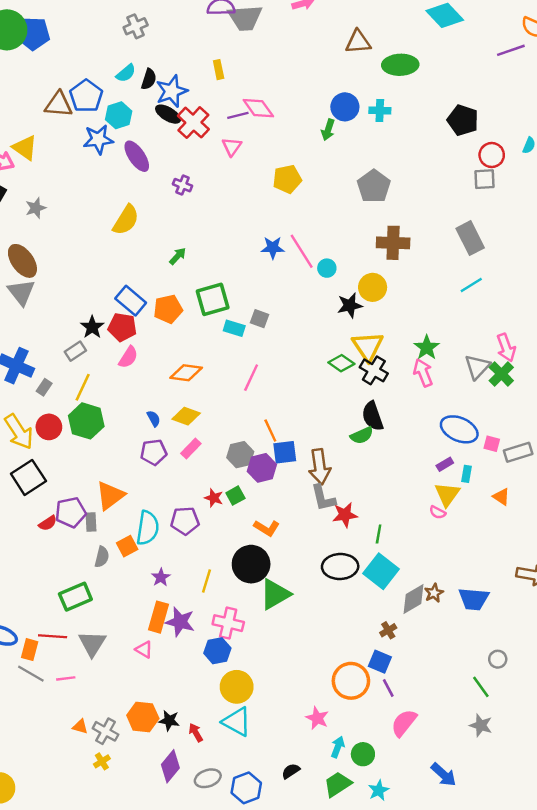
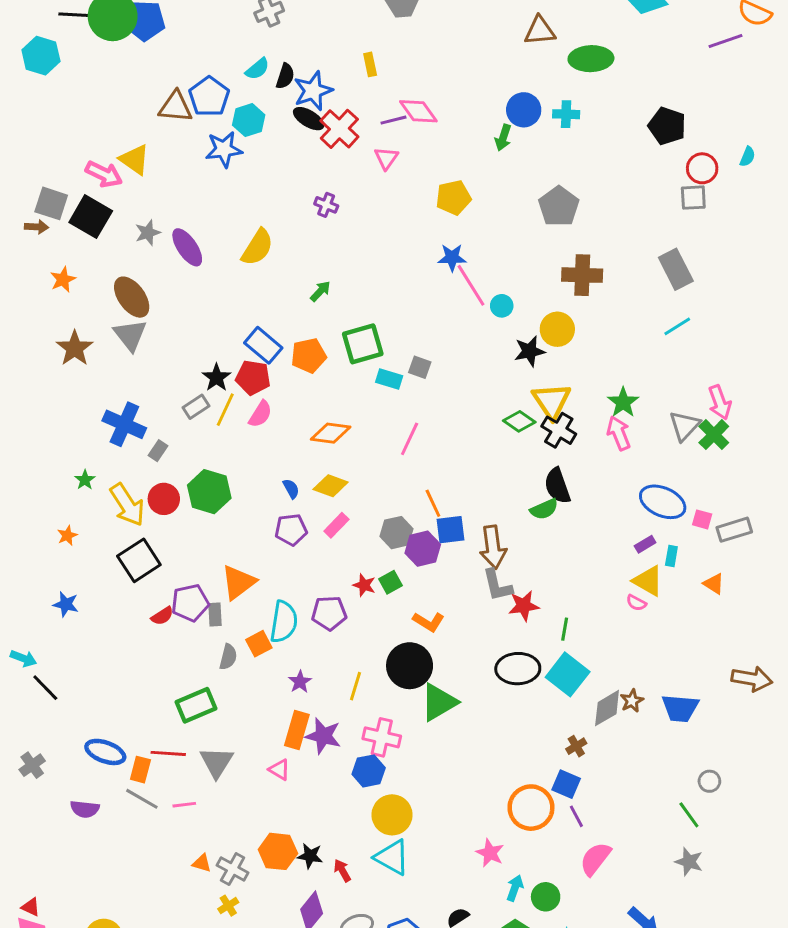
purple ellipse: (137, 156) -> (187, 247), moved
blue star: (273, 248) -> (452, 258), moved
yellow line: (83, 387) -> (225, 410), moved
yellow triangle: (447, 494) -> (648, 581), turned -36

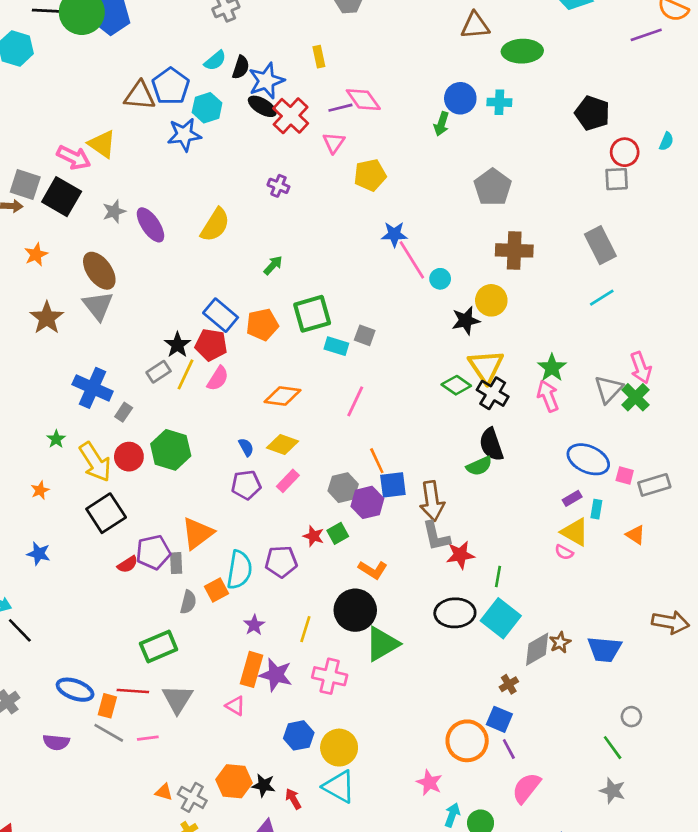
yellow pentagon: (453, 198) -> (370, 175), moved
blue hexagon: (369, 771) -> (299, 735), moved

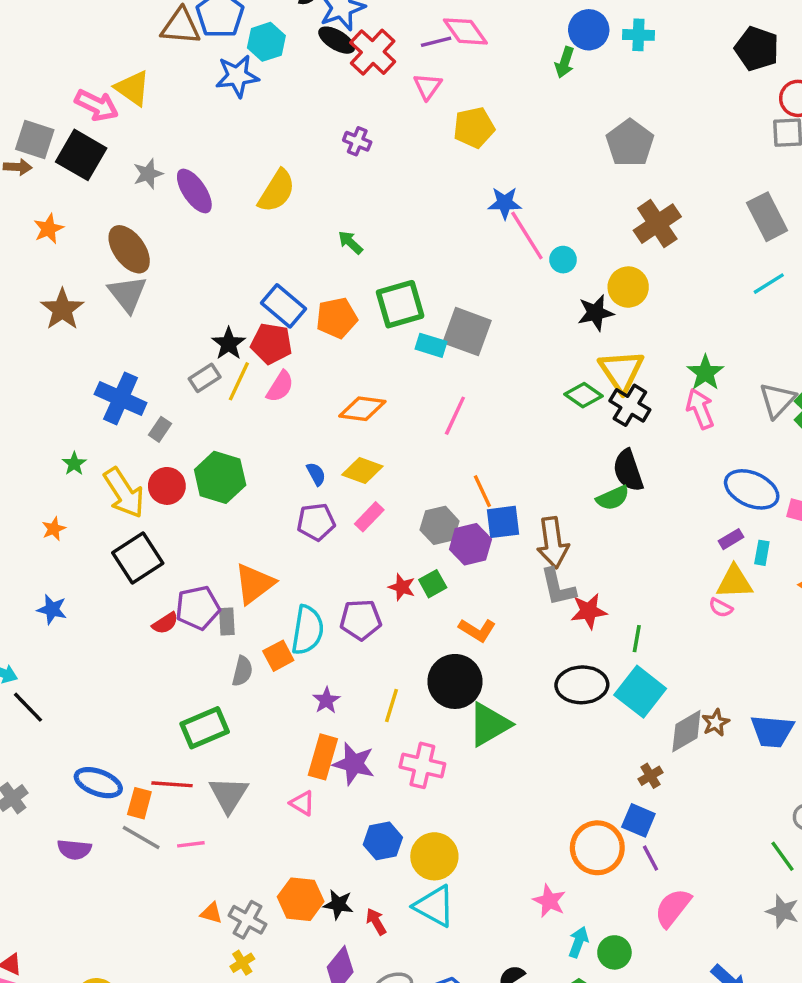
brown cross: (514, 250) -> (657, 224), turned -36
green arrow: (273, 265) -> (350, 242), turned -90
gray square: (365, 335) -> (467, 332), size x1.8
yellow triangle: (575, 532) -> (734, 582), turned -32

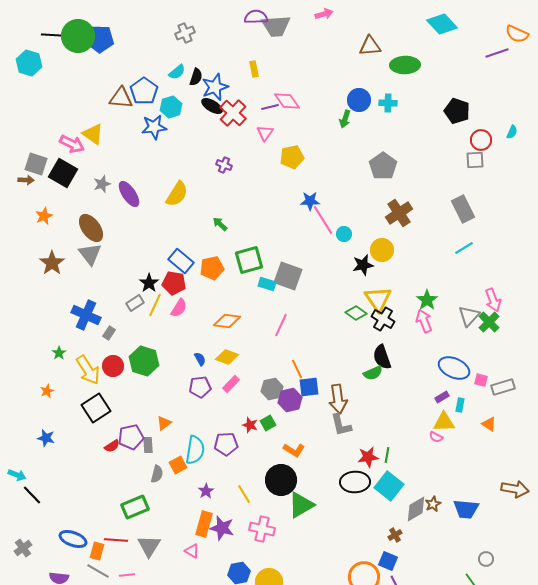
orange triangle: (254, 584) -> (164, 423), size x0.6
red star: (589, 611) -> (368, 457), moved
yellow line: (392, 705) -> (244, 494), turned -48

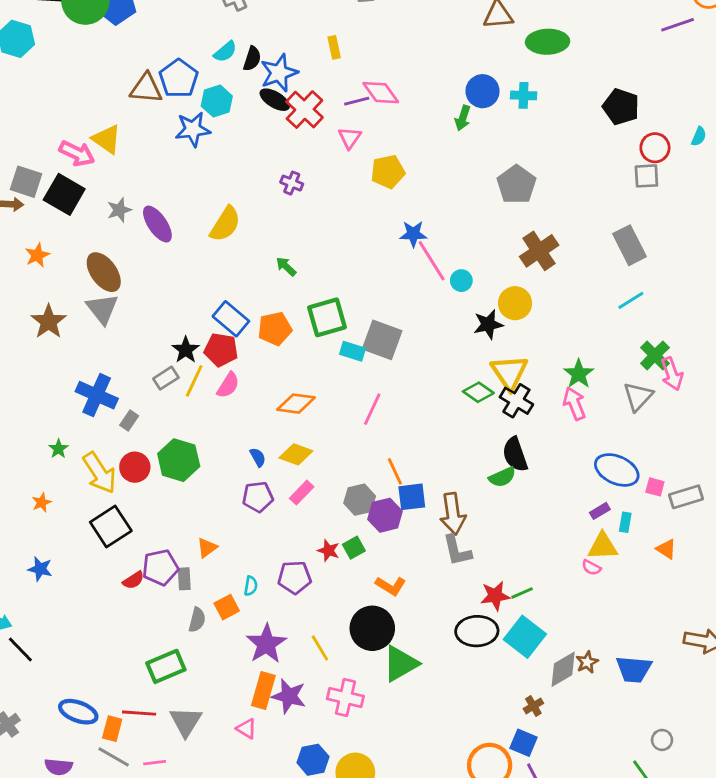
green cross: (489, 322) -> (655, 355), moved
cyan semicircle: (195, 450) -> (251, 586), size x0.5
green line: (387, 455) -> (522, 593), turned 56
purple star: (206, 491) -> (266, 644), size x1.8

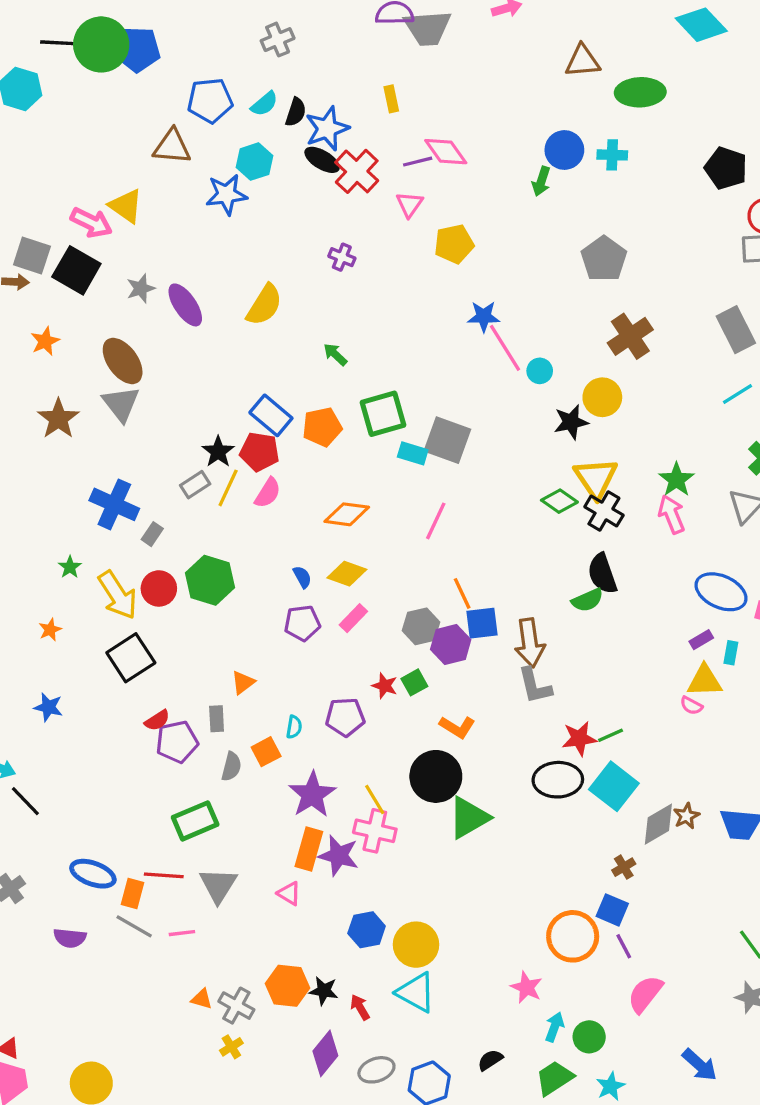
blue pentagon: (179, 78) -> (210, 101), moved, turned 30
purple pentagon: (160, 567) -> (177, 742), moved
pink cross: (345, 698) -> (375, 831), moved

